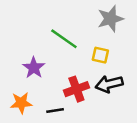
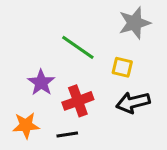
red cross: (76, 89) -> (78, 101), moved

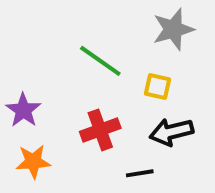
purple star: (41, 83) -> (23, 110), moved
black line: (67, 135) -> (140, 173), moved

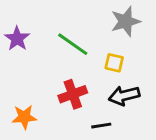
purple star: (23, 110) -> (17, 39), moved

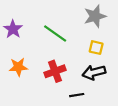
yellow square: (114, 63) -> (96, 48), moved
orange star: (24, 117) -> (18, 67), moved

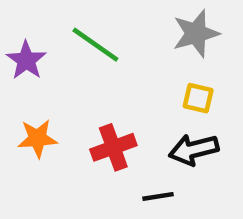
green line: (55, 33) -> (95, 45), moved

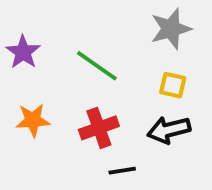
green line: (95, 45) -> (97, 66), moved
black line: (158, 196) -> (122, 171), moved

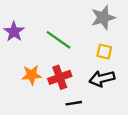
orange star: (33, 120) -> (32, 75), moved

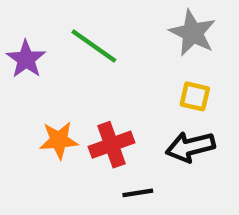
gray star: (103, 18) -> (193, 33), turned -30
green line: (59, 40) -> (94, 46), moved

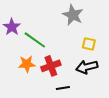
gray star: (193, 33) -> (73, 15), moved
green line: (94, 46) -> (35, 40), moved

